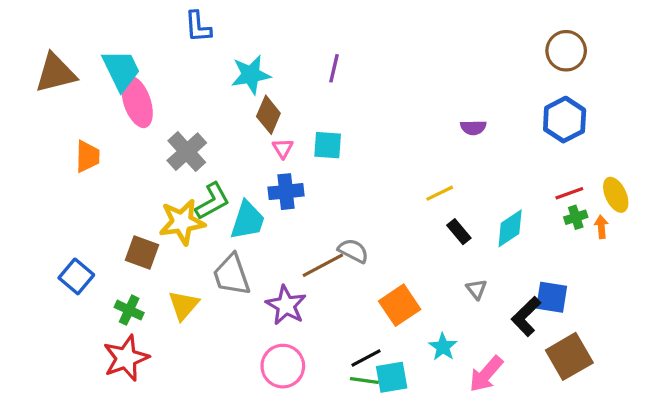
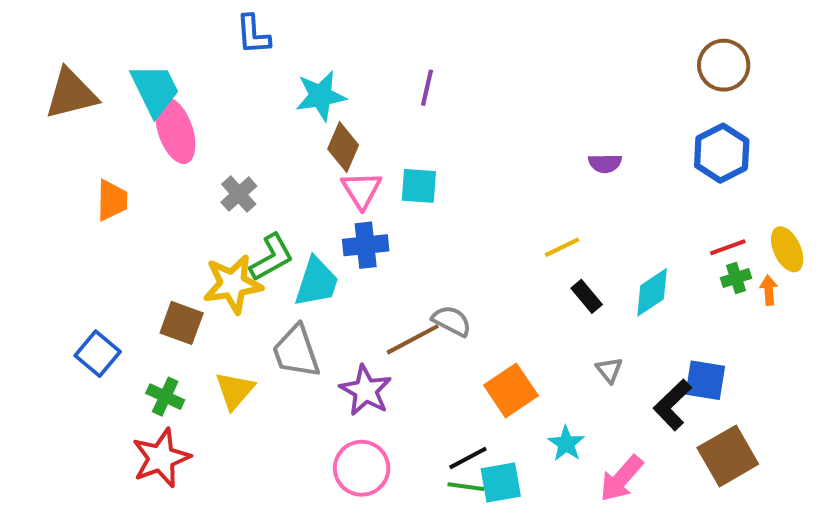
pink triangle: (283, 148) -> (362, 190), size x1.5
gray cross: (187, 152) -> (239, 194), size x0.7

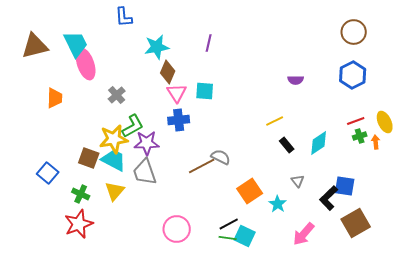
cyan trapezoid: (317, 282) -> (114, 160), moved, turned -80
purple star: (366, 390) -> (147, 143), moved, turned -30
cyan star: (566, 444) -> (278, 204), moved
cyan square: (501, 483) -> (245, 236), turned 35

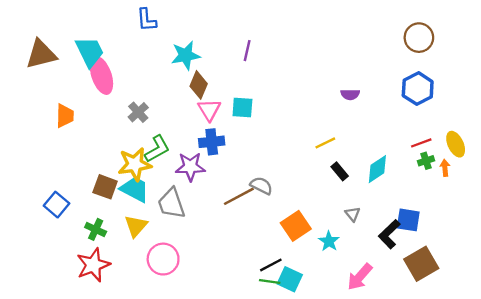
purple star: (147, 143) -> (190, 167), moved
pink circle: (177, 229) -> (163, 259), moved

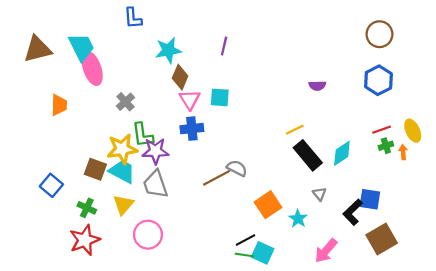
green L-shape: (157, 149) -> (143, 135), turned 112
purple star: (190, 167) -> (155, 151), moved
black rectangle: (340, 171) -> (308, 155), size x1.8

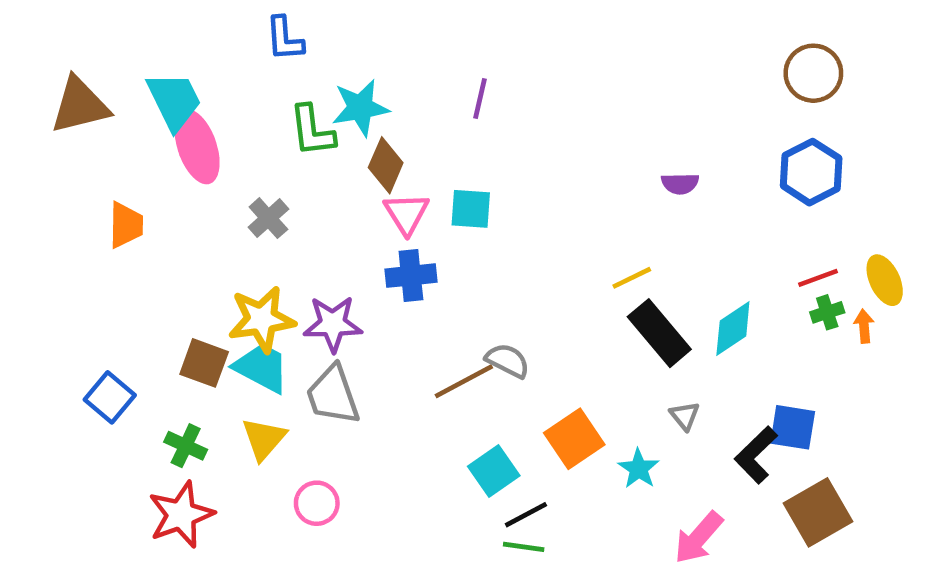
green L-shape: (143, 135) -> (312, 131), moved
pink circle: (148, 235) -> (317, 503), size x0.7
cyan square: (263, 253) -> (494, 471), moved, turned 30

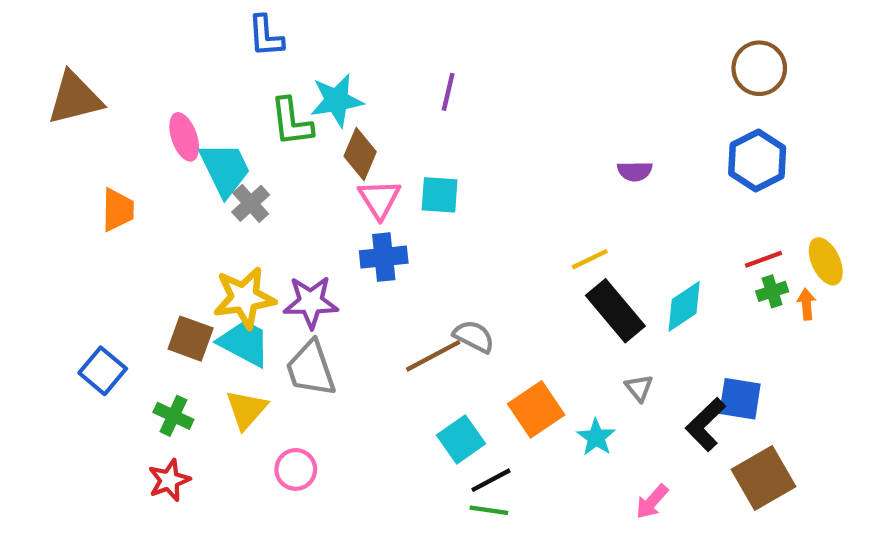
cyan trapezoid: (174, 101) -> (225, 169), moved
pink ellipse: (197, 147) -> (184, 137), size x0.7
red star: (181, 515) -> (169, 480), size x0.7
pink arrow: (698, 538) -> (652, 502), size x0.7

